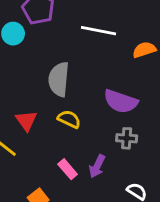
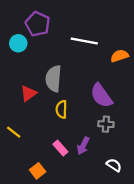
purple semicircle: (121, 101) -> (101, 96), turned 35
yellow semicircle: (69, 119) -> (61, 109), turned -114
red triangle: (26, 121) -> (28, 93), moved, turned 30

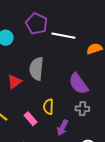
purple pentagon: (38, 24) -> (36, 24), moved
yellow semicircle: (61, 109) -> (48, 107), moved
pink rectangle: (60, 148) -> (30, 119), moved

